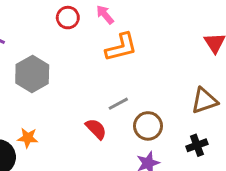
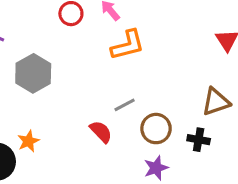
orange star: (28, 138) -> (28, 141), turned -30
black cross: (197, 145) -> (199, 140), moved, turned 30

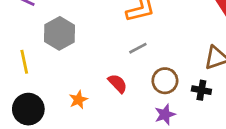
gray line: (125, 105) -> (138, 48), moved
orange star: (28, 141) -> (78, 100), moved

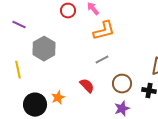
black circle: (28, 109) -> (35, 105), moved

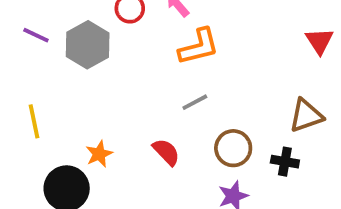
gray hexagon: (44, 49) -> (88, 45), moved
orange star: (58, 98) -> (99, 154), moved

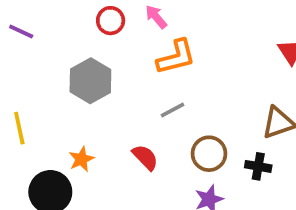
purple line: (36, 35) -> (21, 31), moved
gray hexagon: (88, 45) -> (90, 81), moved

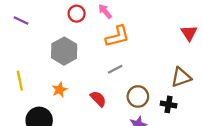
orange star: (81, 159) -> (60, 90), moved

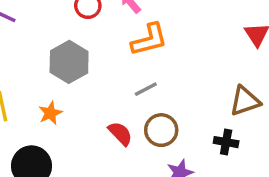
orange star: (60, 90) -> (50, 113), moved
brown circle: (138, 96) -> (161, 130), moved

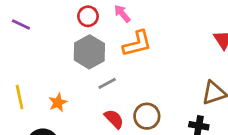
gray hexagon: (69, 62) -> (89, 52), moved
gray line: (146, 89) -> (107, 83), moved

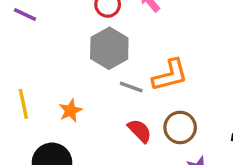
orange L-shape: (137, 44) -> (170, 75), moved
gray line: (107, 83) -> (131, 87), turned 48

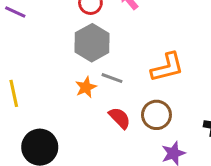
orange L-shape: (170, 75) -> (167, 67), moved
orange star: (71, 111) -> (86, 87), moved

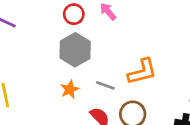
gray line: (112, 78) -> (105, 85), moved

